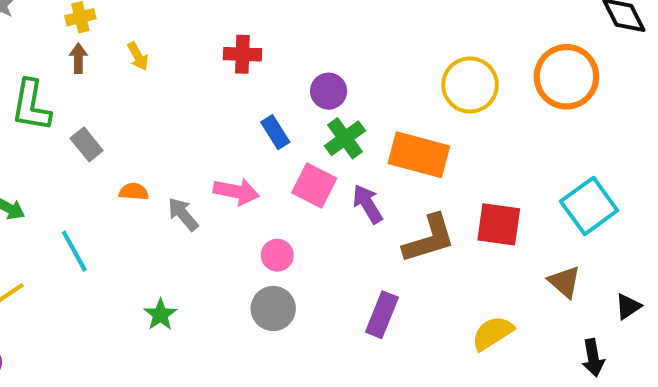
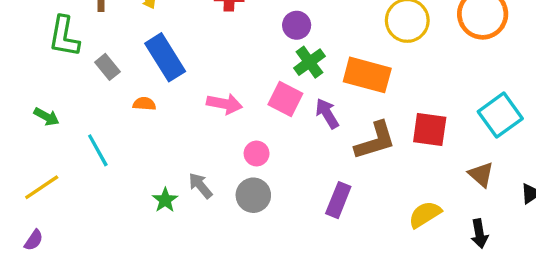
blue rectangle: (275, 132) -> (165, 57), moved, size x1.8
gray arrow: (183, 214) -> (200, 186), moved
black arrow: (593, 358) -> (479, 234), moved

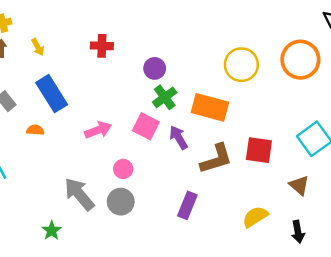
pink arrow: (224, 104) -> (98, 130), turned -32
gray arrow: (200, 186) -> (79, 194), size x1.6
green star: (165, 200) -> (52, 231), moved

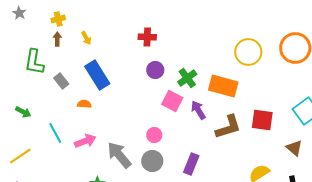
red cross: (102, 46) -> (147, 37), moved
purple circle: (155, 68) -> (155, 70), moved
pink arrow: (98, 130) -> (85, 141), moved
purple rectangle: (187, 205) -> (191, 164), moved

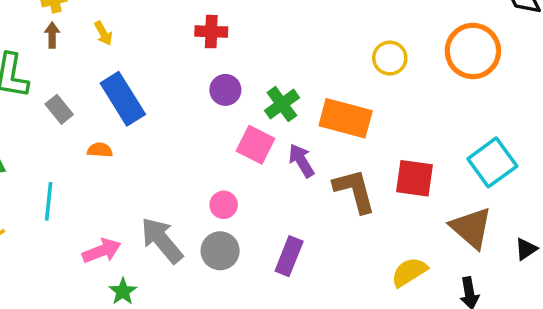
yellow circle: (248, 52) -> (390, 58), size x0.7
brown L-shape: (228, 127) -> (354, 191), turned -88
cyan line: (55, 133) -> (49, 201), turned 35
pink arrow: (85, 141) -> (102, 251), moved
brown triangle: (294, 148) -> (471, 228), size x1.5

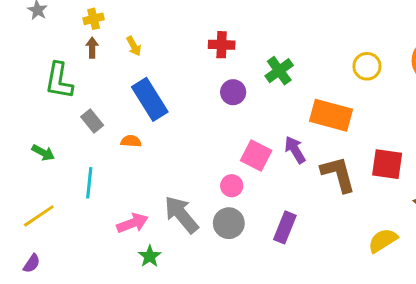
green cross: (282, 104) -> (279, 71), moved
gray rectangle: (59, 109) -> (92, 121), moved
pink square: (255, 145) -> (256, 156), moved

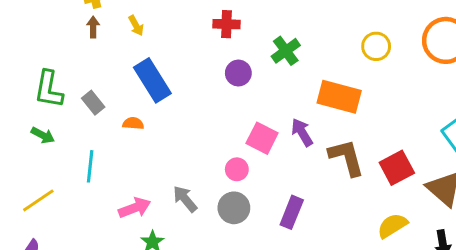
green L-shape: (59, 81) -> (49, 89), moved
red square: (387, 164) -> (397, 168), moved, turned -36
gray arrow: (181, 215) -> (185, 199), size x0.7

